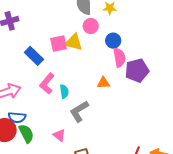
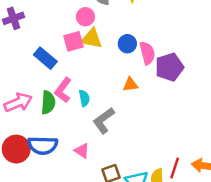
pink circle: (91, 26) -> (85, 17), moved
blue circle: (113, 41) -> (127, 44), moved
blue semicircle: (17, 117) -> (43, 145), moved, size x1.4
green semicircle: (26, 133) -> (48, 103), moved, turned 36

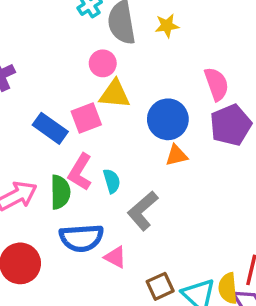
pink square: (74, 41) -> (86, 118), moved
blue circle: (127, 44) -> (168, 119), moved, size x1.5
pink semicircle: (147, 53) -> (217, 84), moved
blue semicircle: (43, 145) -> (81, 238), moved

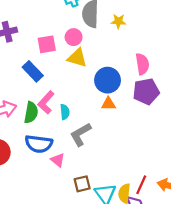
pink square: (86, 118) -> (47, 44), moved

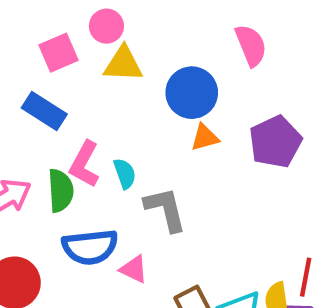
purple pentagon: (146, 91) -> (275, 142), moved
gray L-shape: (80, 134) -> (165, 209), turned 120

